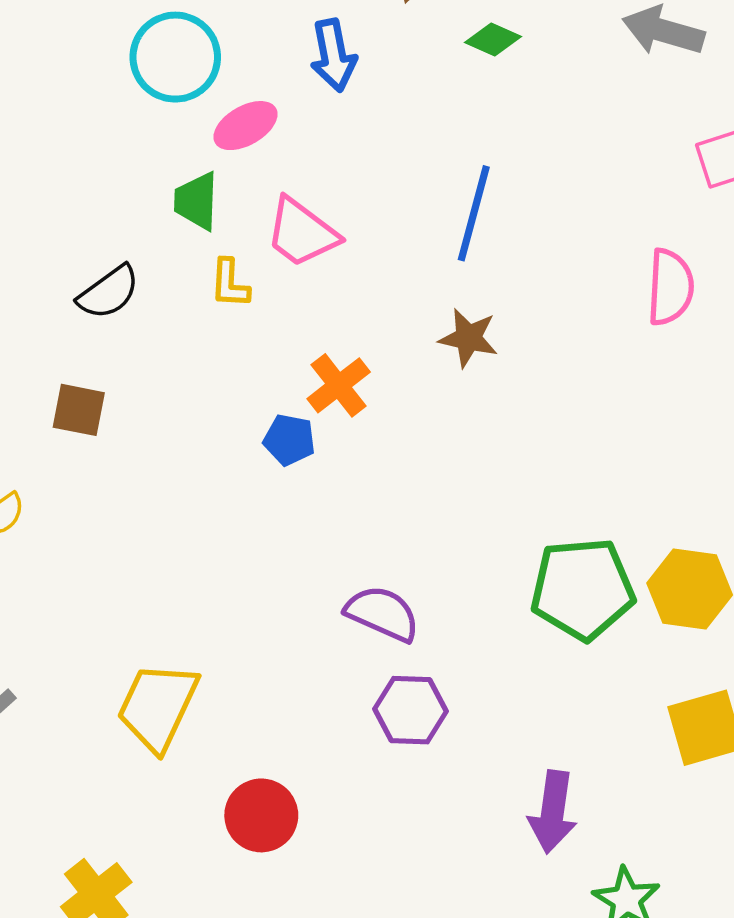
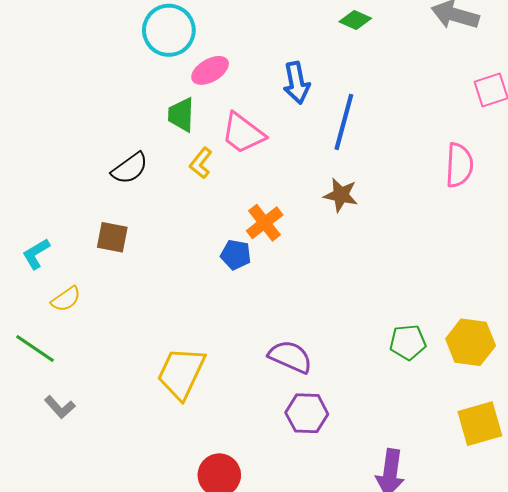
blue arrow: (333, 55) -> (297, 83), moved
yellow L-shape: (230, 284) -> (201, 163), turned 36
green pentagon: (583, 589) -> (408, 342), size x0.6
yellow trapezoid: (158, 707) -> (181, 373), moved

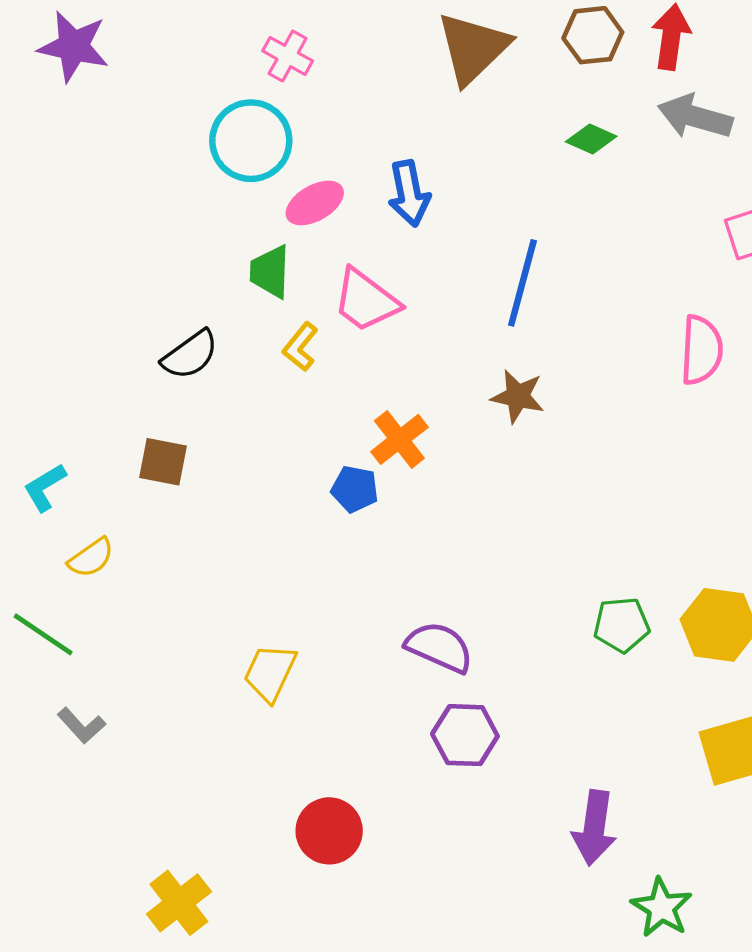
green diamond: (355, 20) -> (591, 139), moved
blue arrow: (297, 83) -> (409, 193), moved
yellow trapezoid: (181, 373) -> (270, 673), size x0.7

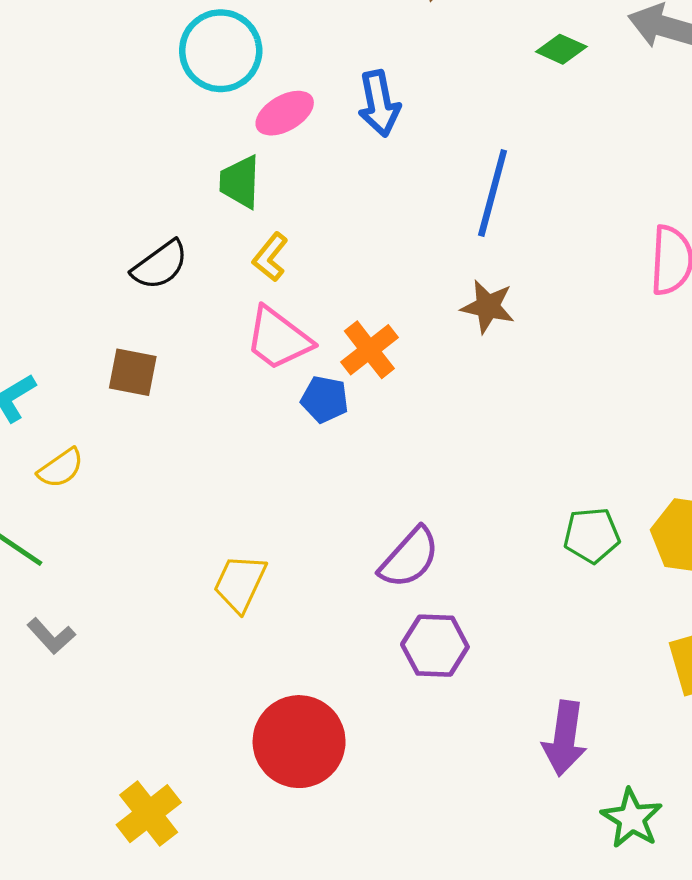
pink trapezoid: (366, 300) -> (278, 339), moved
purple semicircle: (439, 647) -> (409, 558), turned 108
red circle: (329, 831) -> (299, 742), size x1.4

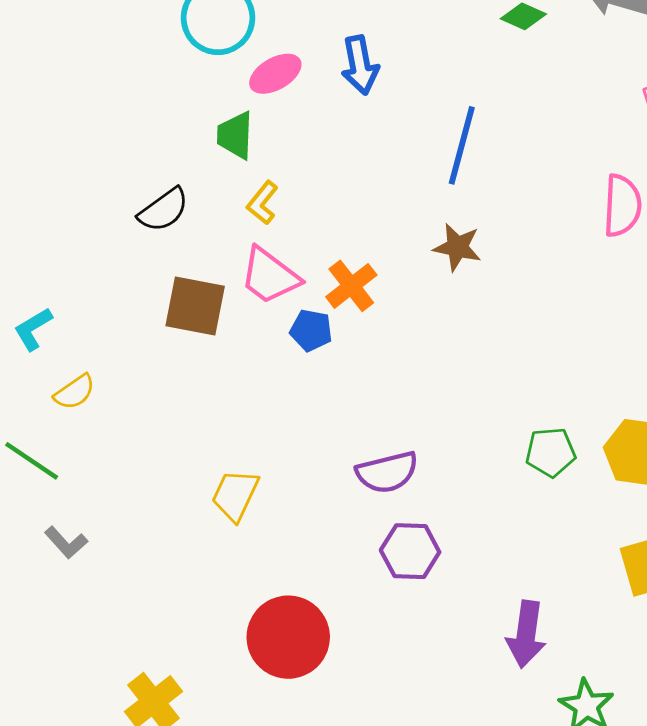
brown square: (133, 372) -> (195, 306), moved, size x1.4
purple semicircle: (409, 558) -> (387, 472), turned 34

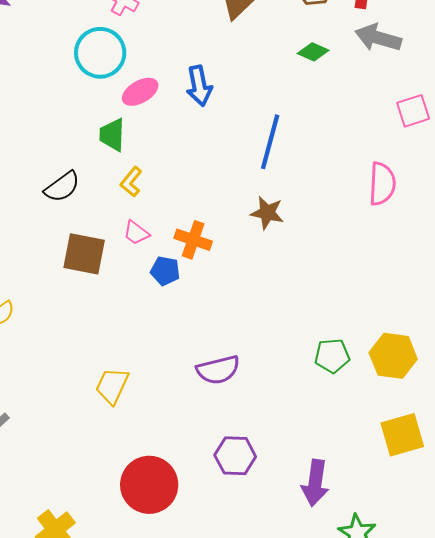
pink trapezoid: (270, 276) -> (136, 233), size x0.6
orange cross: (351, 286) -> (193, 240), turned -33
purple hexagon: (410, 551) -> (235, 456), moved

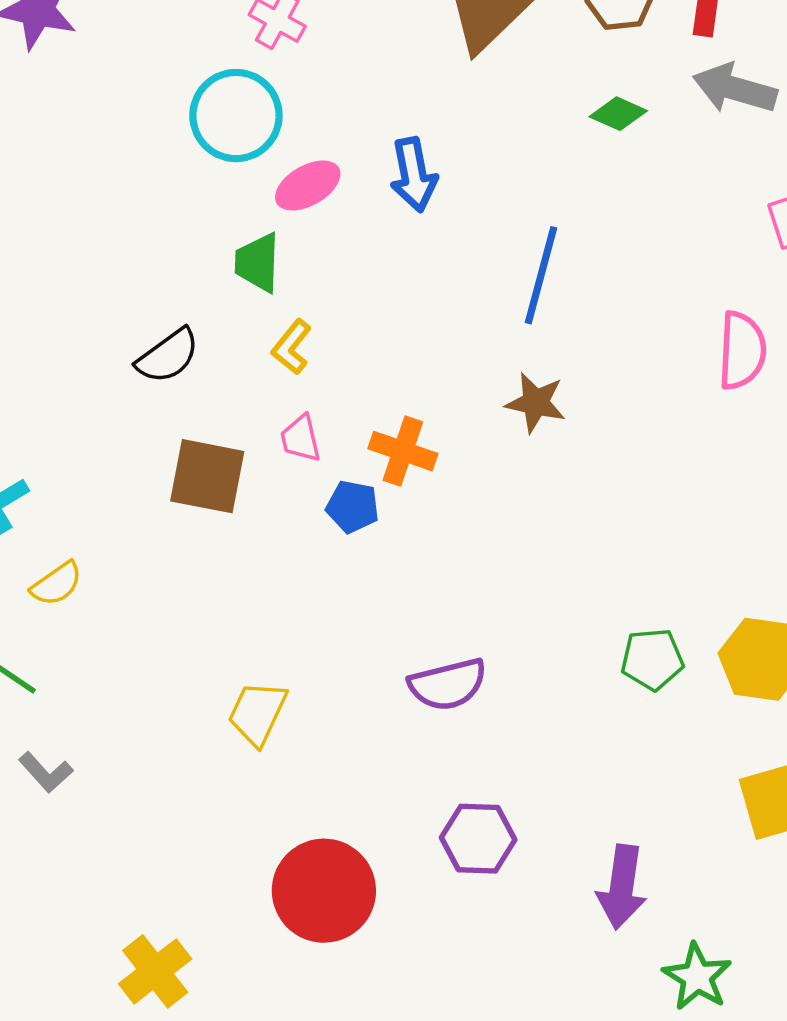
pink trapezoid: (136, 233) -> (301, 438), turned 40

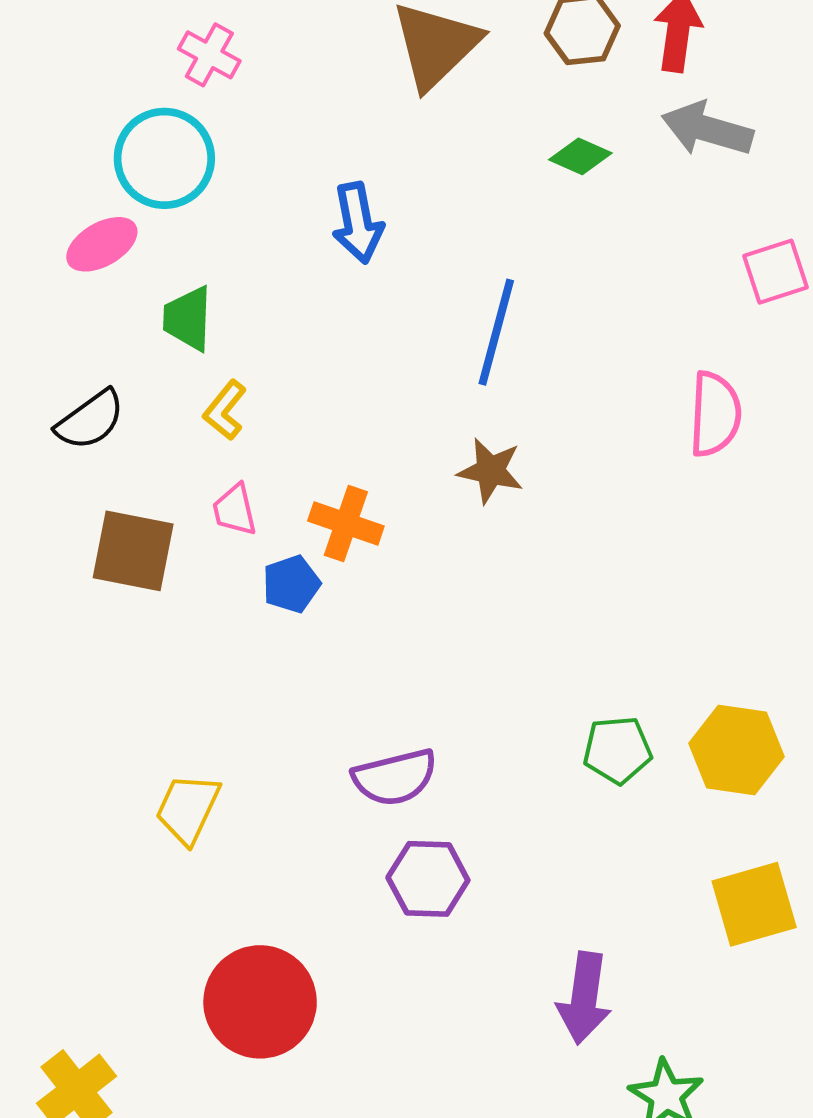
pink ellipse: (308, 185) -> (102, 244), moved
blue pentagon: (353, 507) -> (291, 584), turned -30
purple hexagon: (478, 839) -> (428, 879), moved

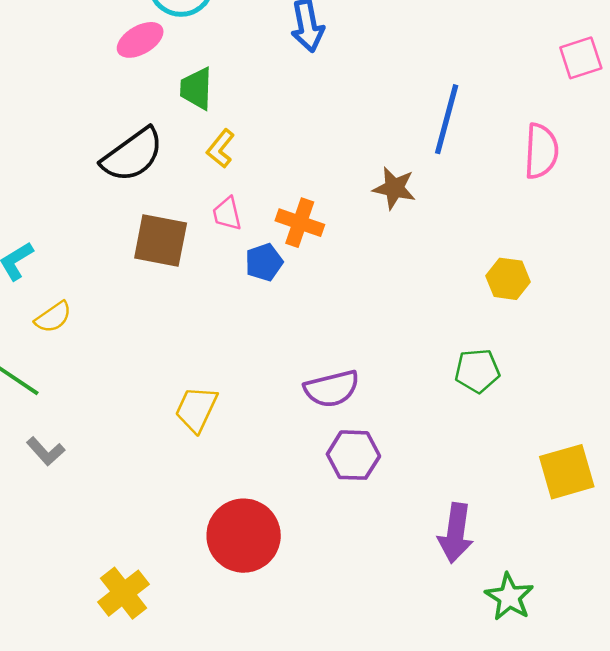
blue line: (496, 332) -> (447, 119), moved
black semicircle: (90, 420) -> (132, 155), size x1.4
yellow hexagon: (736, 750) -> (508, 279), moved, size x0.7

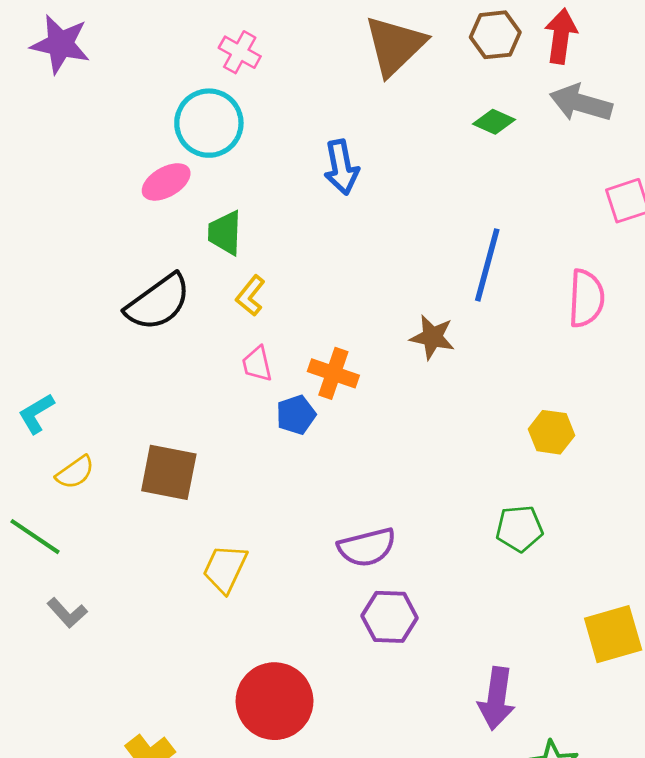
brown square: (161, 241) -> (169, 472), moved

